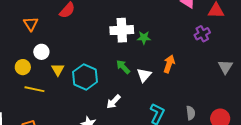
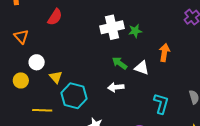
white triangle: (144, 75) -> (142, 68), turned -42
cyan hexagon: (85, 77) -> (74, 96), moved
yellow line: (34, 89) -> (42, 110), moved
white arrow: (113, 102) -> (116, 87), moved, turned 49

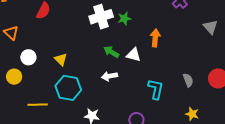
yellow triangle: (56, 77) -> (61, 59), moved

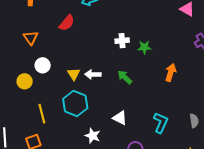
white cross: (101, 17) -> (122, 41), size x0.6
white triangle: (134, 55) -> (120, 118), moved
white arrow: (109, 76) -> (93, 74), moved
yellow line: (38, 105) -> (42, 114), turned 66

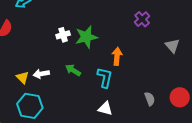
green star: (144, 47) -> (86, 37), size x1.6
white triangle: (120, 118) -> (105, 109), moved
cyan L-shape: (161, 123) -> (105, 78), moved

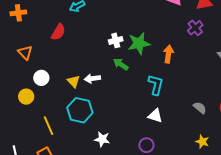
orange arrow: (117, 56) -> (168, 54), moved
green arrow: (73, 70) -> (121, 64), moved
gray semicircle: (150, 99) -> (200, 108), turned -32

